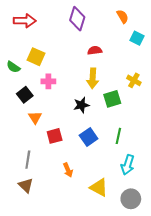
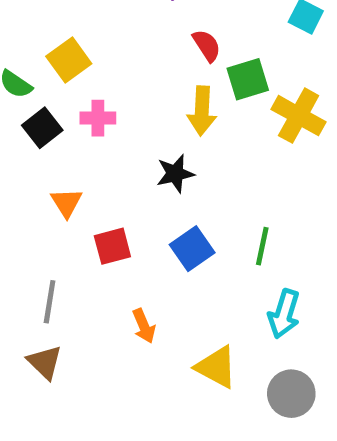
red semicircle: (95, 50) -> (207, 45), turned 64
yellow square: (36, 57) -> (69, 60), turned 30
yellow cross: (134, 80) -> (299, 116), size x1.5
black square: (25, 95) -> (42, 128), moved
green square: (112, 99) -> (248, 79), moved

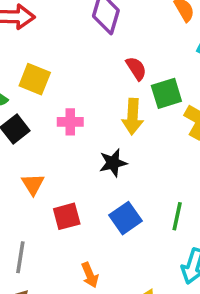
yellow square: (69, 60) -> (35, 79), turned -32
pink cross: (98, 118) -> (70, 122), moved

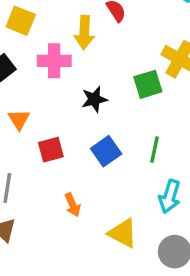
green square: (166, 93) -> (148, 84), moved
yellow arrow: (133, 117) -> (84, 32), moved
pink cross: (70, 122) -> (54, 61), size x1.4

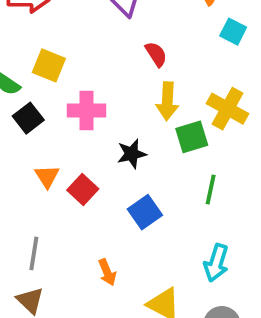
yellow arrow: (84, 32) -> (167, 101), moved
red square: (51, 150) -> (83, 189), moved, turned -32
green line: (155, 150) -> (211, 189), moved

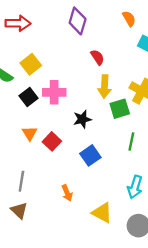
yellow square: (49, 65) -> (31, 64), turned 30
black square: (28, 118) -> (28, 97), moved

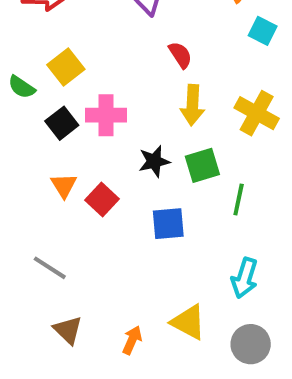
green square: (120, 109) -> (202, 165), moved
blue square: (90, 155) -> (168, 224), turned 30
gray line: (21, 181) -> (50, 268), turned -66
orange arrow: (67, 193) -> (132, 340), moved, turned -133
brown triangle: (19, 210) -> (68, 330), moved

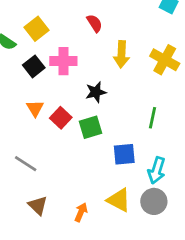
red semicircle: (180, 55) -> (94, 23), moved
green square: (202, 165) -> (90, 127), moved
blue square: (168, 224) -> (124, 154), moved
gray circle: (251, 344) -> (154, 201), moved

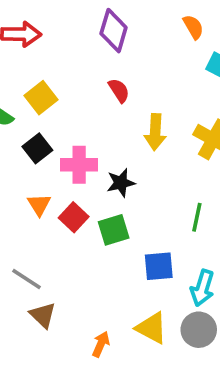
pink cross: (63, 61) -> (79, 165), moved
brown triangle: (38, 205) -> (43, 315), moved

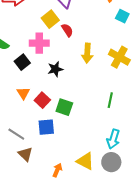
yellow square: (41, 98) -> (50, 19), moved
pink cross: (79, 165) -> (39, 43), moved
black star: (121, 183) -> (55, 69), moved
green square: (114, 230) -> (64, 107), turned 36
blue square: (159, 266) -> (46, 127), moved

